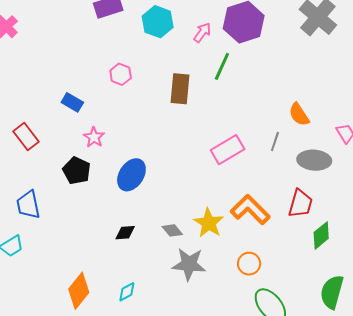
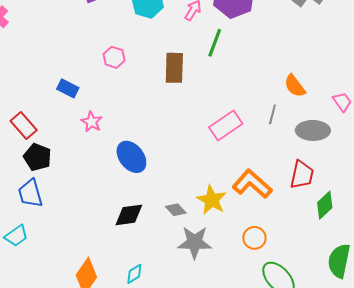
black pentagon: (77, 171) -> (37, 157), moved
blue ellipse: (131, 175) -> (131, 157), turned -68
black diamond: (125, 233) -> (129, 215), size x1.4

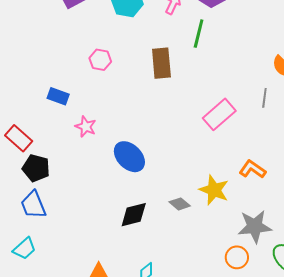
orange L-shape: (252, 184) -> (252, 169), size x0.7
orange circle: (254, 238) -> (237, 257), moved
gray star: (195, 242) -> (255, 227), moved

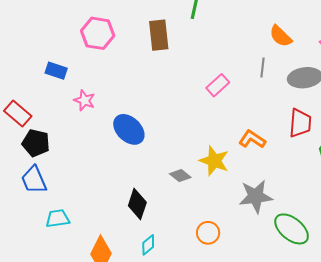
pink hexagon: (100, 60) -> (98, 33), size x1.5
pink rectangle: (219, 114) -> (218, 85), size x0.7
black diamond: (134, 215) -> (137, 204), moved, turned -56
cyan trapezoid: (24, 249) -> (58, 218), moved, turned -145
orange circle: (237, 257) -> (208, 233), moved

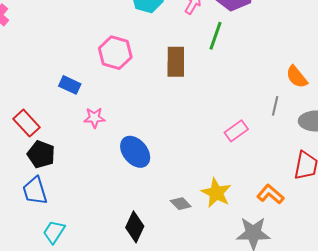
pink rectangle: (218, 85) -> (236, 131), moved
pink star: (84, 100) -> (94, 118), turned -30
orange L-shape: (252, 139) -> (270, 194), moved
cyan trapezoid: (58, 218) -> (54, 232), turned -55

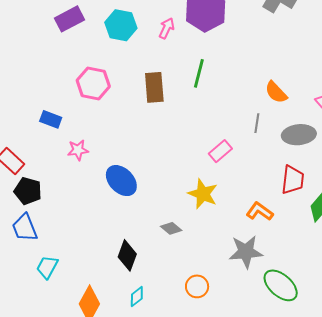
green line: (216, 36) -> (199, 73), moved
yellow star: (216, 193) -> (203, 194), moved

